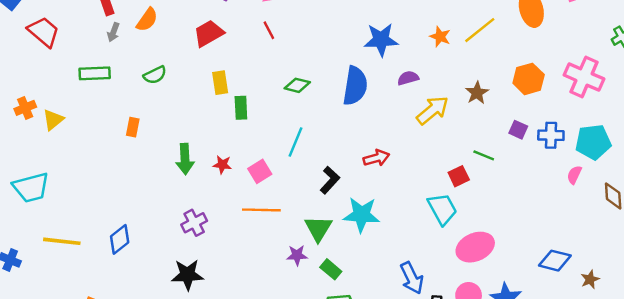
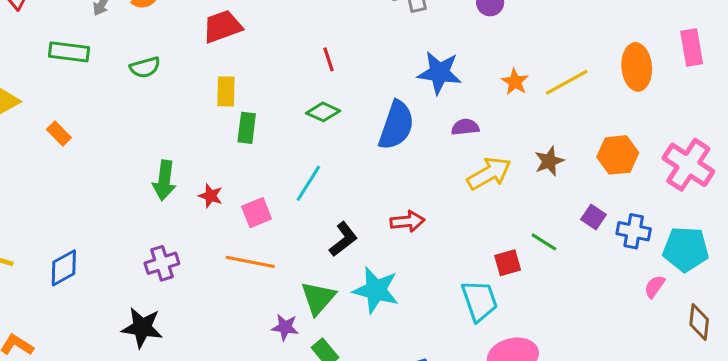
red line: (269, 30) -> (328, 59), moved
orange rectangle: (133, 127) -> (59, 134), moved, turned -66

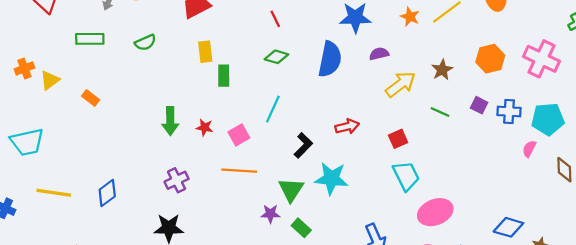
green line: (544, 242) -> (440, 112), moved
red square: (508, 263) -> (398, 139), moved

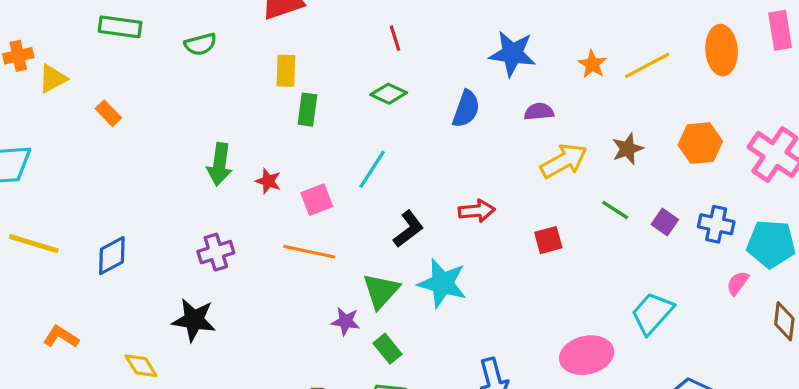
blue semicircle: (330, 59) -> (466, 109), size x0.7
purple square: (479, 105) -> (665, 222), moved
cyan trapezoid: (406, 176) -> (652, 313), moved, turned -120

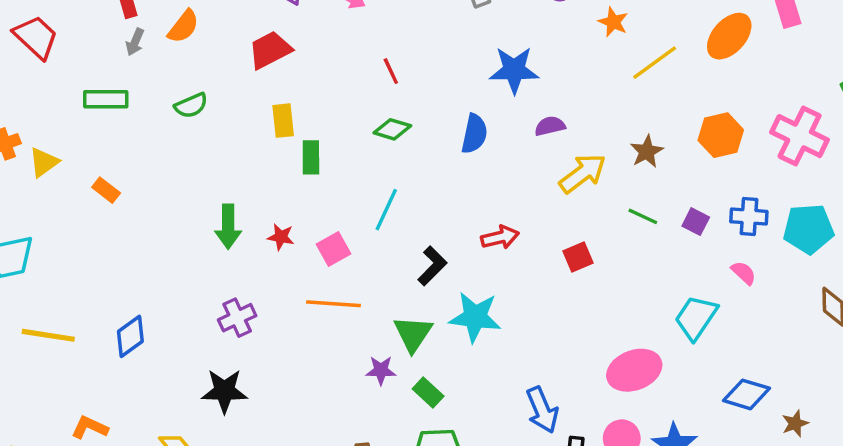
orange ellipse: (722, 50) -> (729, 36), turned 54
orange star: (592, 64) -> (613, 22), moved
pink semicircle: (738, 283) -> (744, 273), moved, turned 105

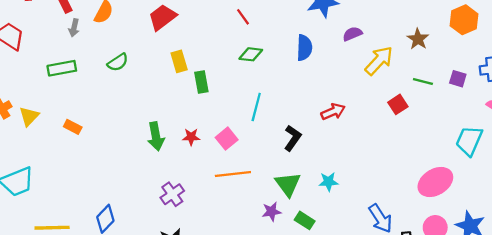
red square: (578, 257) -> (398, 104), moved
cyan star: (475, 317) -> (328, 182), moved, size x0.6

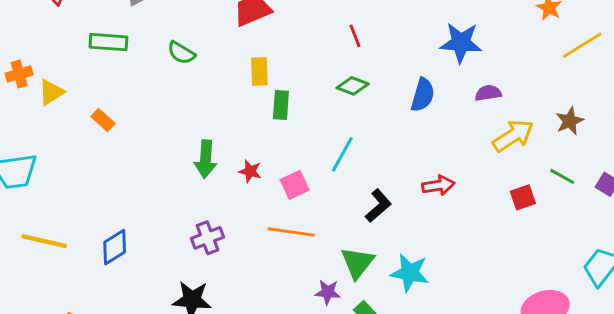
green semicircle: (118, 62) -> (181, 53), turned 50
cyan star: (328, 182) -> (410, 273), size x1.5

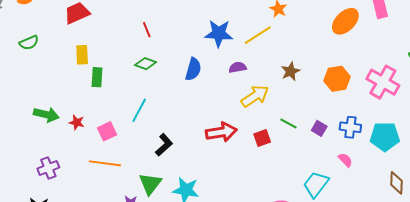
yellow line: (582, 45) -> (258, 35), moved
green semicircle: (181, 53) -> (29, 43), turned -54
brown star: (570, 121) -> (290, 71), moved
green arrow: (206, 159) -> (46, 115), turned -80
red arrow: (438, 185) -> (221, 132), moved, size x1.4

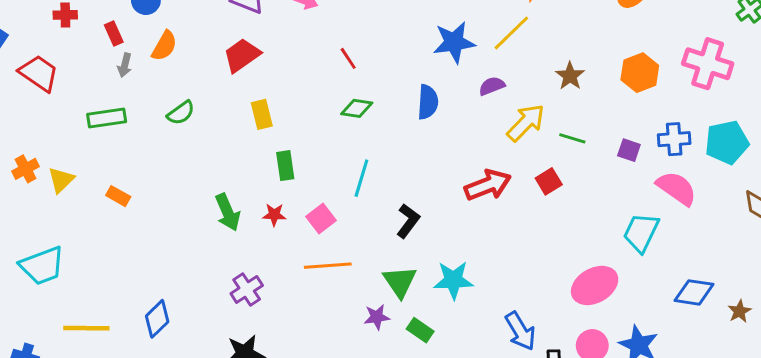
green rectangle: (97, 77) -> (285, 166), moved
green arrow: (46, 115) -> (228, 212), turned 65
green line: (289, 123) -> (572, 138), moved
pink semicircle: (345, 160) -> (677, 188), size x1.8

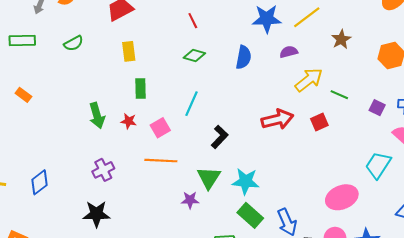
brown star: (570, 76) -> (341, 39), moved
green rectangle: (420, 330) -> (250, 215), moved, size x1.4

